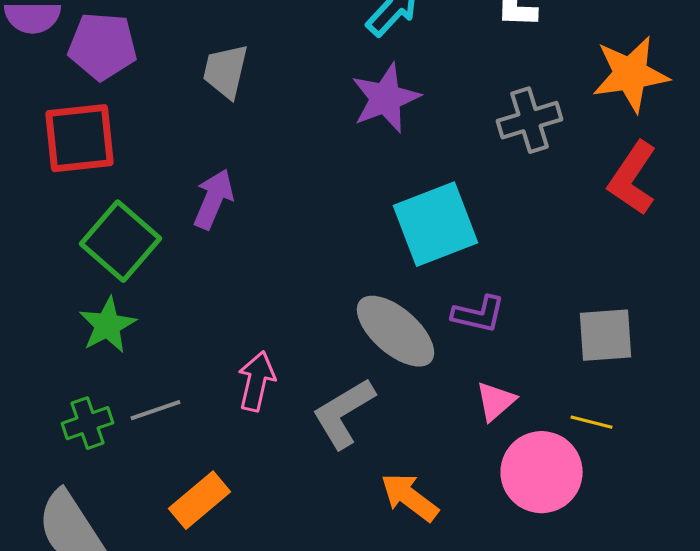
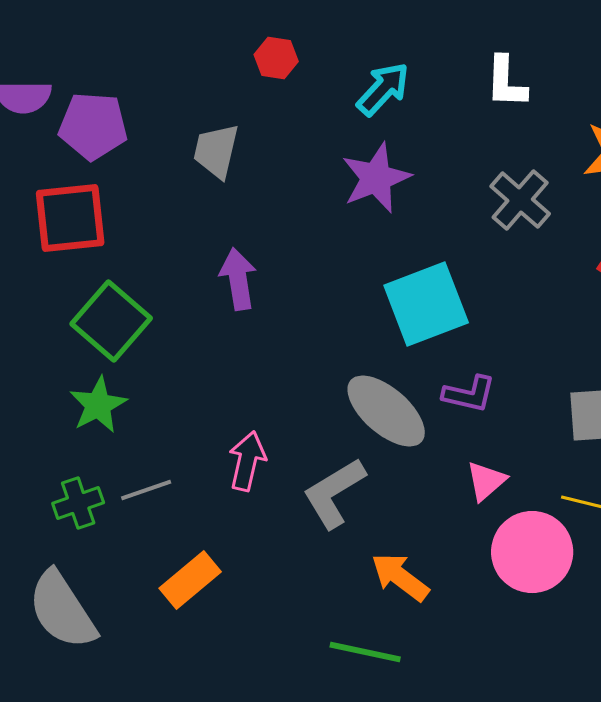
gray cross: (530, 120) -> (520, 200), turned -32
purple arrow: (214, 199) -> (238, 279), moved, turned -32

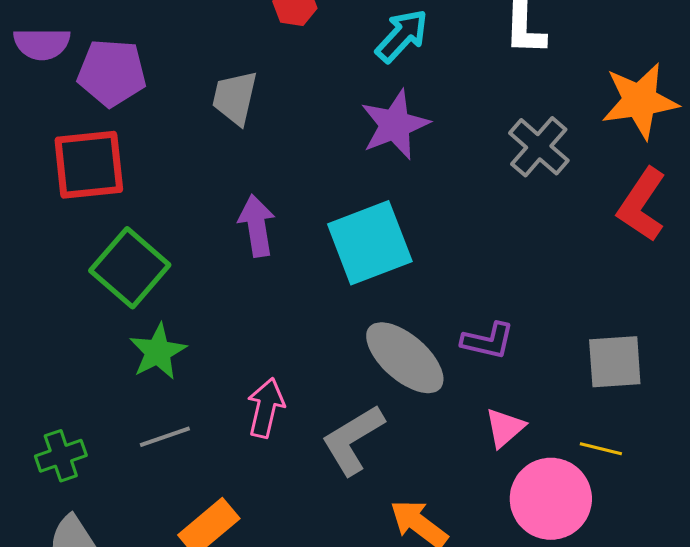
cyan square: (426, 304) -> (370, 243), moved
green star: (98, 405) -> (158, 352), moved
green cross: (78, 503) -> (61, 456), moved

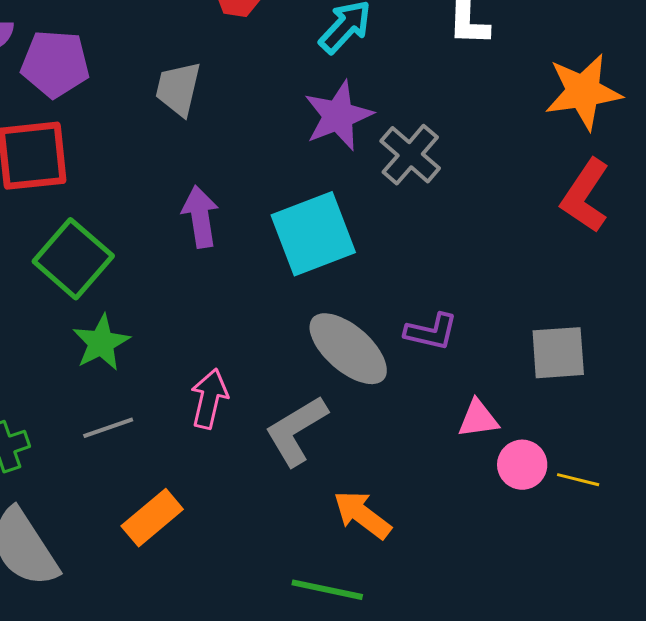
gray cross: (539, 147) -> (410, 155), moved
pink triangle: (505, 428) -> (478, 419), moved, turned 33
yellow line: (601, 449) -> (578, 480), moved
pink circle: (551, 499) -> (522, 465), moved, size x0.6

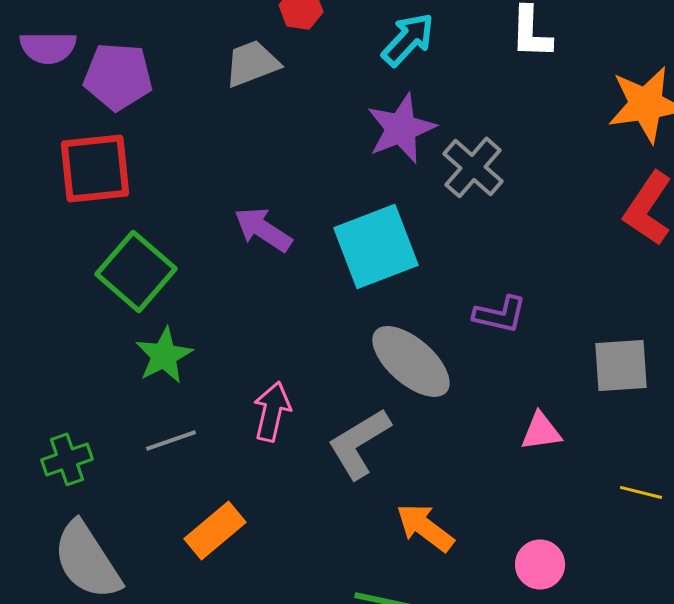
gray trapezoid: (178, 89) -> (252, 63), moved, turned 56
purple arrow: (200, 217) -> (263, 229), turned -48
purple L-shape: (431, 332) -> (500, 314), moved
pink circle: (522, 465) -> (540, 564), moved

